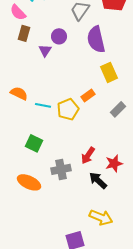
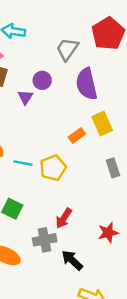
orange rectangle: (88, 95) -> (77, 136), moved
gray rectangle: (118, 109) -> (113, 168), turned -63
red arrow: (88, 155) -> (64, 218), moved
black arrow: (98, 180) -> (72, 260), moved

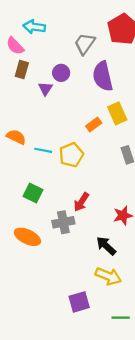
black arrow: (72, 260) -> (106, 246), moved

